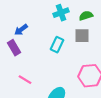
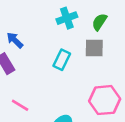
green semicircle: (86, 16) -> (99, 22), turned -40
blue arrow: (21, 30) -> (15, 40), turned 80

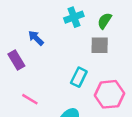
blue arrow: (15, 40) -> (36, 38), moved
cyan rectangle: (62, 60) -> (79, 77), moved

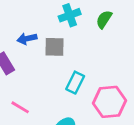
blue arrow: (36, 38) -> (27, 39), turned -56
gray square: (100, 45) -> (54, 47), moved

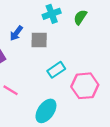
blue arrow: (27, 39) -> (16, 33), turned -42
cyan rectangle: (75, 83) -> (56, 70), turned 30

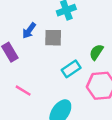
green semicircle: (80, 17) -> (96, 52), moved

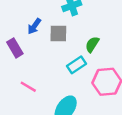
green semicircle: (96, 52) -> (92, 44), moved

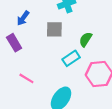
blue arrow: (34, 26) -> (23, 18), moved

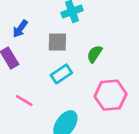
cyan rectangle: (71, 58) -> (61, 74), moved

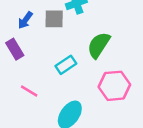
gray square: (57, 42) -> (54, 19), moved
green semicircle: (95, 54) -> (99, 45), size x1.5

